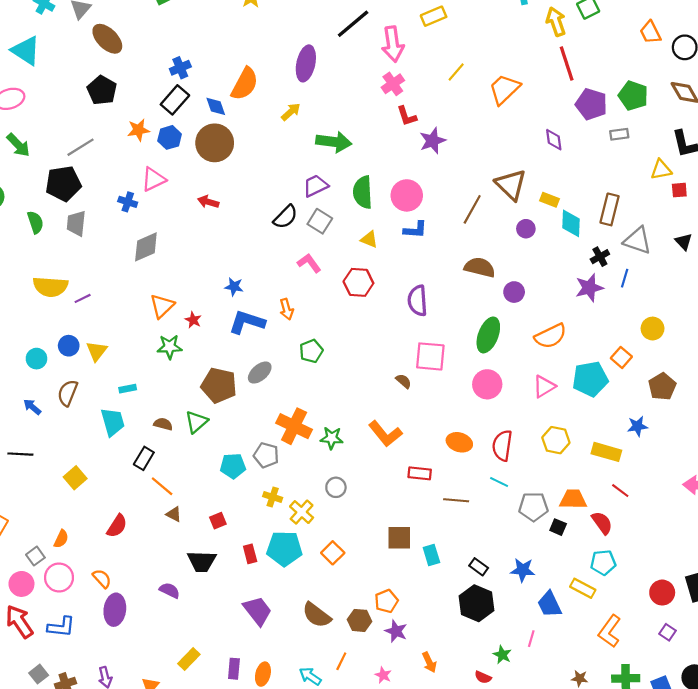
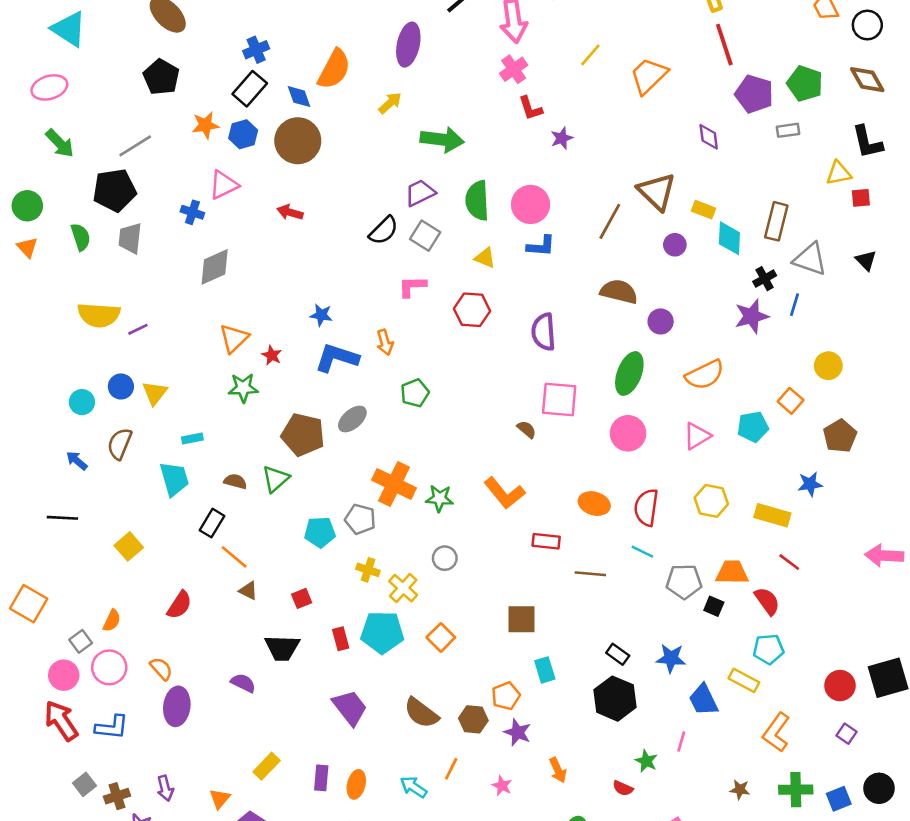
purple star: (433, 141) -> (562, 138), size x0.7
pink L-shape: (309, 263) -> (412, 286), turned -55
cyan pentagon: (590, 379) -> (753, 427), size x0.7
cyan rectangle: (431, 555) -> (545, 670), moved

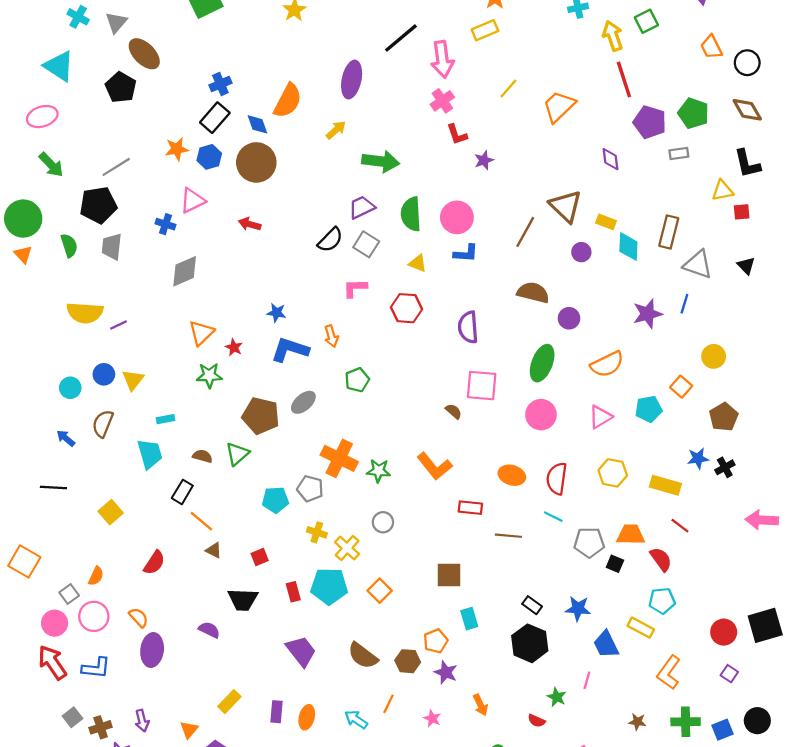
black pentagon: (161, 77) -> (121, 87), moved
green circle: (27, 206) -> (23, 219), size x1.4
black cross: (765, 279) -> (725, 467), moved

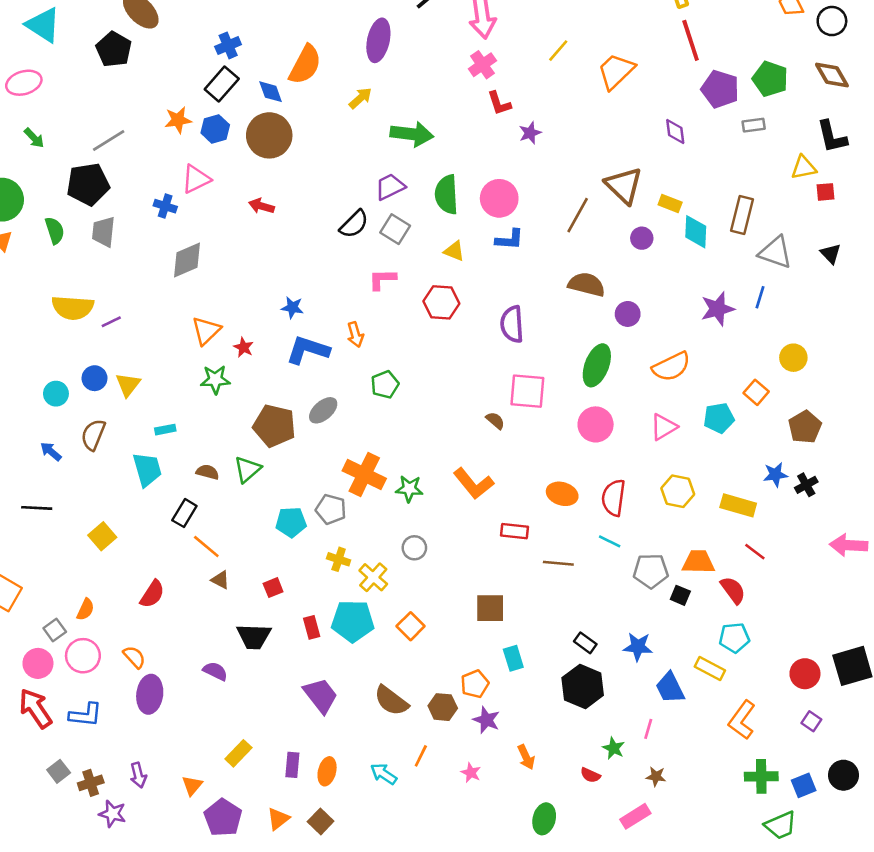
green arrow: (51, 165) -> (34, 138), size x0.7
brown star: (637, 722) -> (656, 776), moved

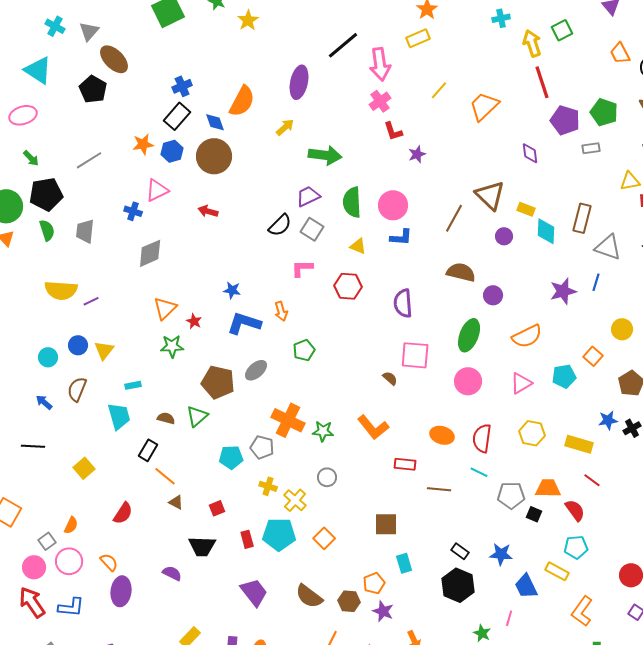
black pentagon: (88, 184) -> (46, 194), moved

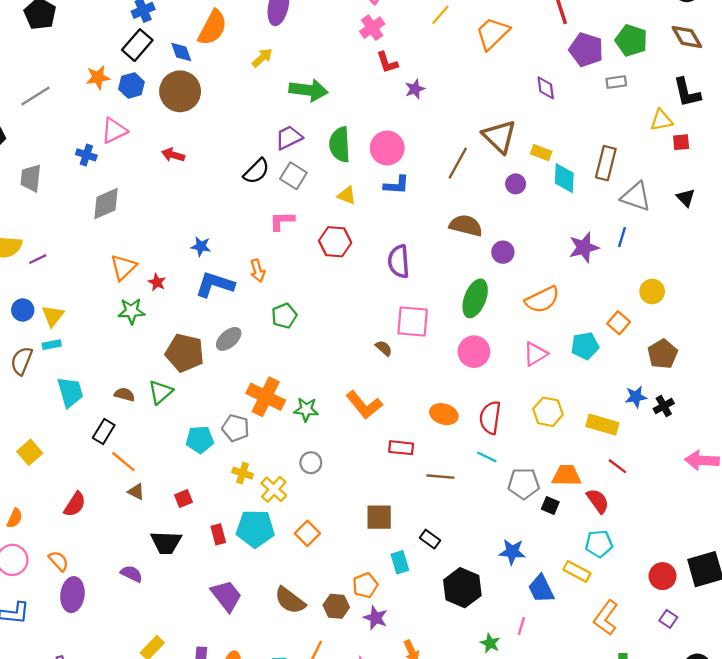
cyan rectangle: (133, 385) -> (52, 345), moved
black rectangle: (460, 551) -> (430, 539), moved

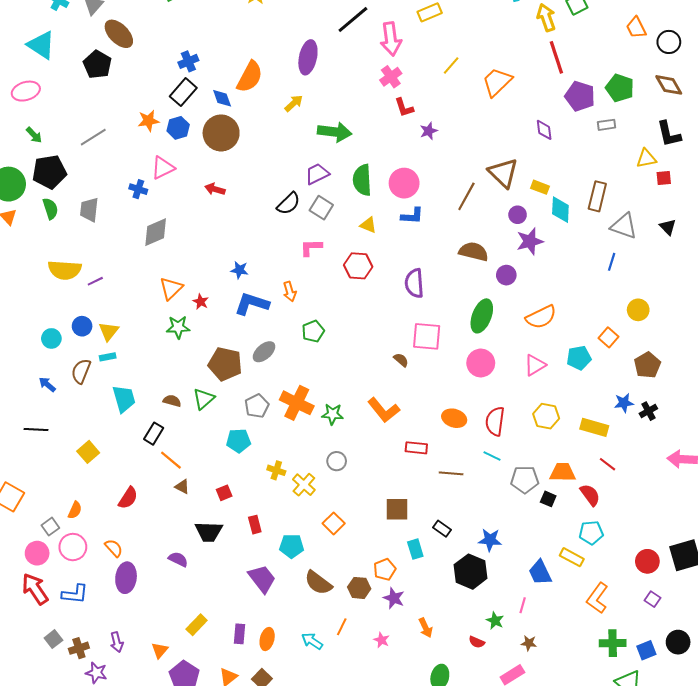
purple star: (584, 248) -> (530, 241), moved
gray pentagon: (236, 428) -> (257, 406), moved, turned 30
cyan pentagon: (255, 529) -> (292, 546), moved, size x0.7
blue star: (512, 552) -> (490, 540), moved

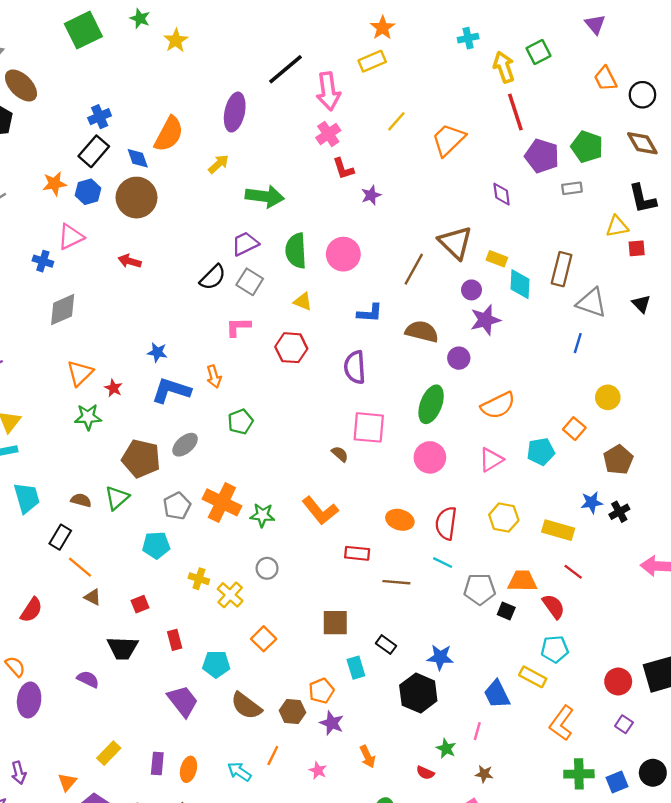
blue L-shape: (412, 216) -> (370, 313), moved

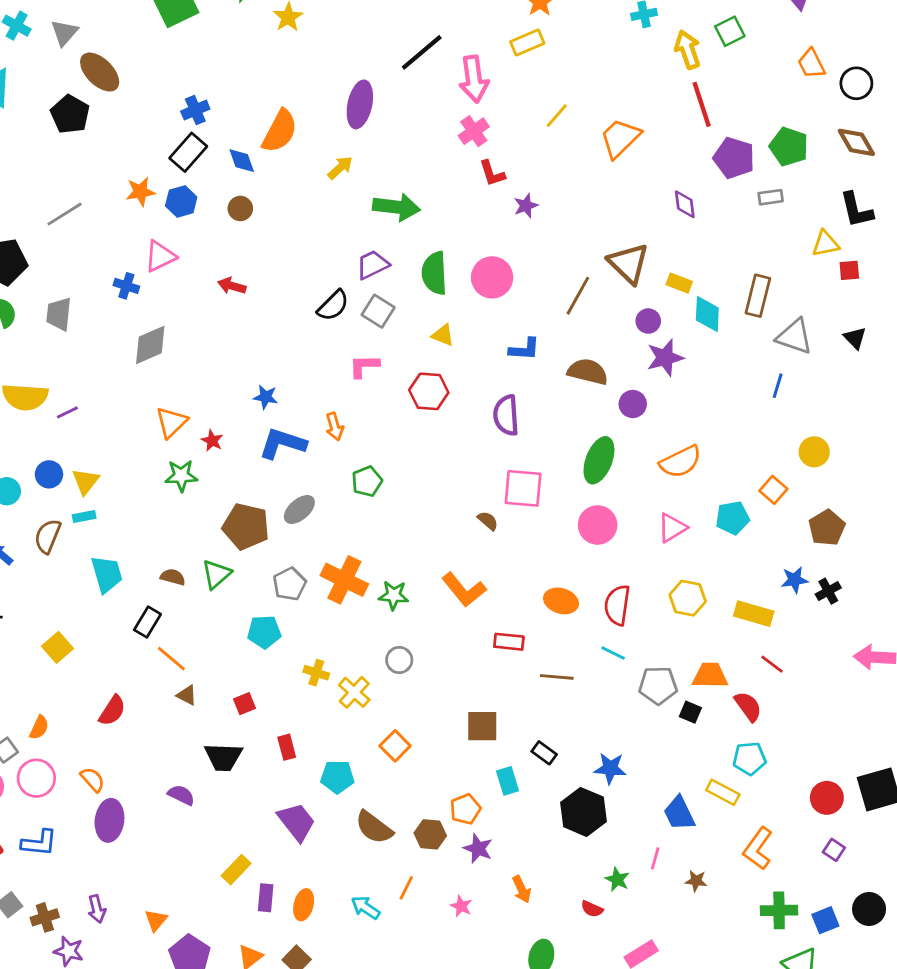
brown circle: (137, 198) -> (240, 208), size x0.5
yellow rectangle: (109, 753) -> (236, 870), moved
brown star: (484, 774) -> (696, 881), moved

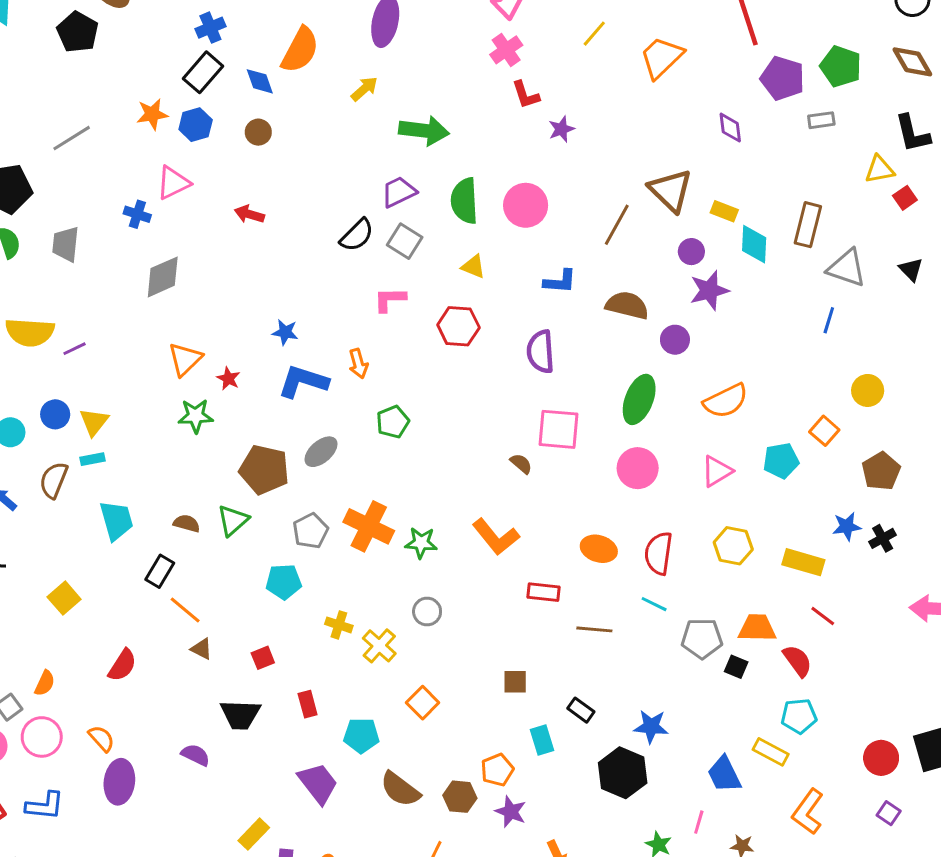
red square: (849, 270) -> (905, 198), turned -30
brown square: (482, 726) -> (515, 682), size x0.7

